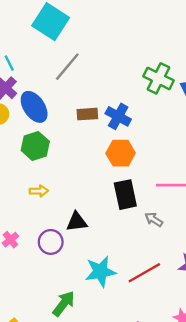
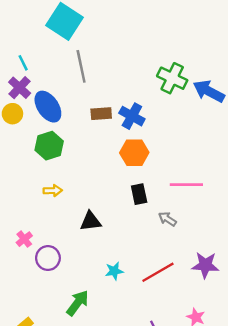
gray line: (67, 67) -> (81, 66), turned -52
black rectangle: (125, 195) -> (139, 194), size x0.7
purple circle: (51, 242) -> (48, 258), moved
cyan star: (100, 272) -> (114, 271), size x0.6

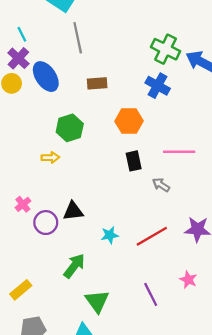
blue cross: (132, 116) -> (158, 86), moved
green hexagon: (49, 146) -> (70, 128), moved
black triangle: (91, 221) -> (73, 211), moved

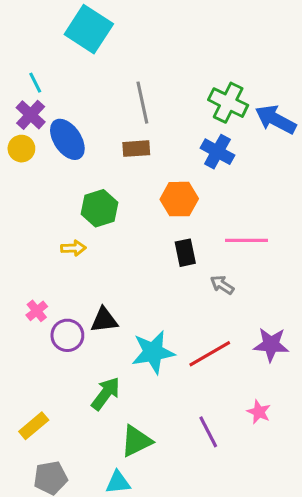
gray line: (78, 38) -> (142, 103), moved
cyan star: (110, 235) -> (153, 352), size x1.8
green triangle: (97, 301) -> (136, 441), turned 40

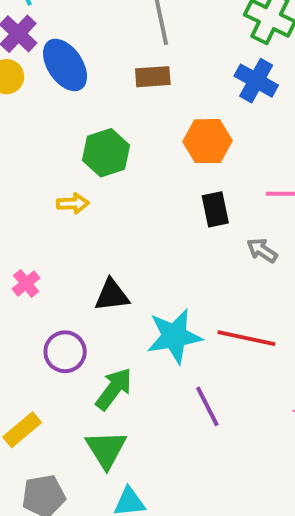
purple circle: (67, 335) -> (65, 352), moved
red line: (210, 354) -> (246, 338), turned 42
purple line: (208, 432) -> (207, 406), moved
green triangle: (136, 441) -> (106, 449), moved, turned -36

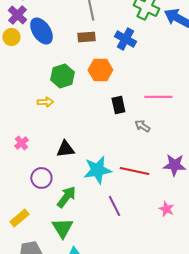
blue cross: (256, 81) -> (125, 39), moved
orange hexagon: (207, 141) -> (100, 70), moved

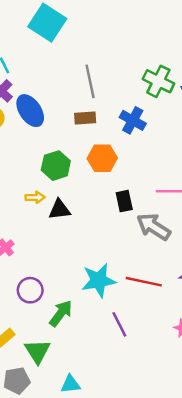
gray arrow: (142, 126) -> (154, 227), size x1.8
black triangle: (65, 149) -> (59, 210), moved
green triangle: (62, 228) -> (37, 351), moved

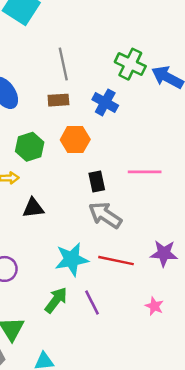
black triangle: (59, 210) -> (33, 208), moved
gray arrow: (154, 227) -> (105, 215), moved
green arrow: (61, 313) -> (56, 300), moved

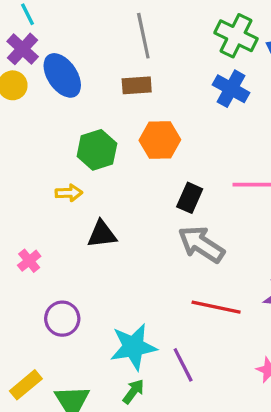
blue cross: (105, 102) -> (231, 89), moved
black rectangle: (97, 182) -> (190, 198), turned 36
cyan star: (72, 259) -> (133, 347), moved
green arrow: (56, 300) -> (133, 391), moved, size x0.7

